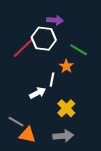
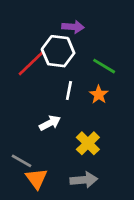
orange star: (66, 66) -> (99, 95), moved
white line: (52, 80) -> (69, 90), moved
orange triangle: (27, 135) -> (36, 179), turned 42

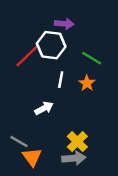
yellow cross: (88, 143) -> (77, 142), moved

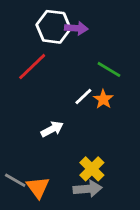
white hexagon: (51, 45) -> (54, 27), moved
white line: (61, 80) -> (83, 96), moved, turned 35
gray line: (19, 142) -> (15, 180), moved

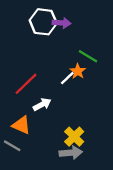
red line: (32, 67) -> (26, 84), moved
orange star: (103, 99) -> (78, 71), moved
orange triangle: (38, 187) -> (21, 125), moved, turned -30

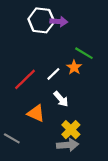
white line: (67, 78) -> (53, 74), moved
white arrow: (42, 104) -> (61, 99), moved, turned 77
orange triangle: (21, 125) -> (36, 113), moved

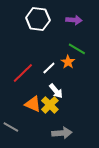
purple arrow: (59, 21) -> (74, 20), moved
yellow cross: (71, 130) -> (50, 105), moved

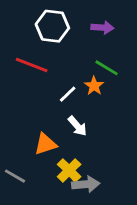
red line: (23, 73) -> (32, 65), moved, turned 65
orange triangle: (33, 104) -> (45, 144), turned -42
yellow cross: (50, 105) -> (69, 170), moved

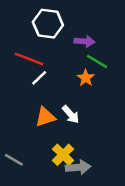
purple arrow: (102, 28) -> (84, 41), moved
white line: (68, 94) -> (39, 78), moved
orange triangle: (45, 144) -> (45, 117), moved

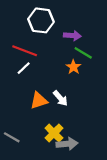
white line: (39, 78) -> (24, 68), moved

